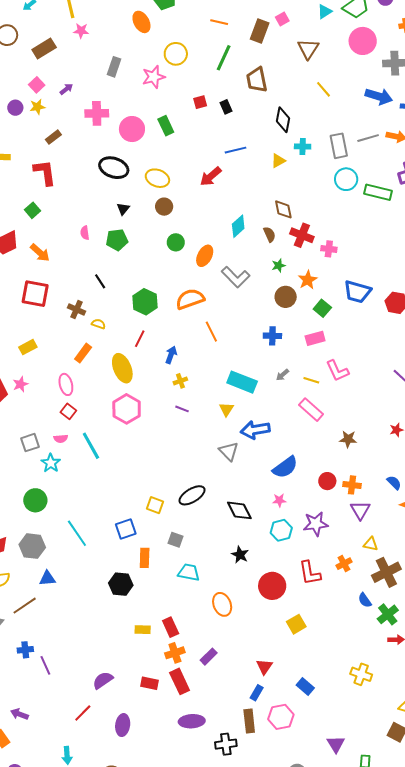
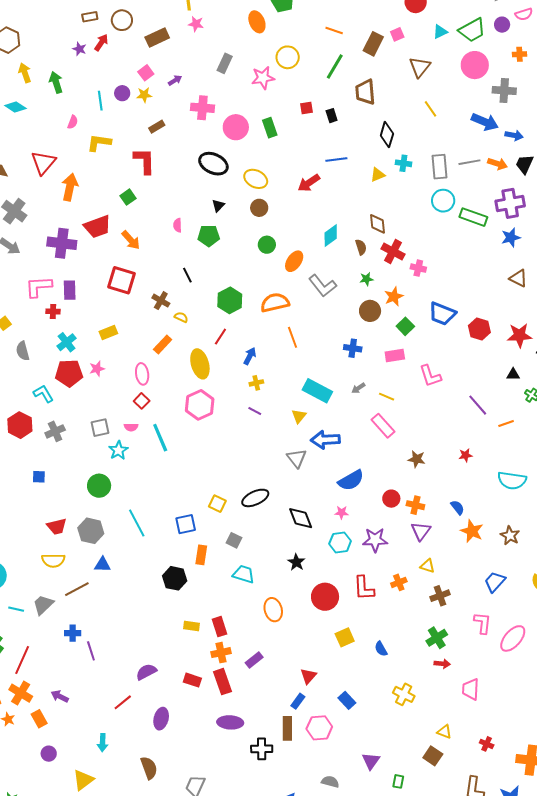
pink L-shape: (337, 371) -> (430, 376), moved
brown cross: (386, 572) -> (440, 596), size x0.7
blue semicircle: (365, 600) -> (381, 649), moved

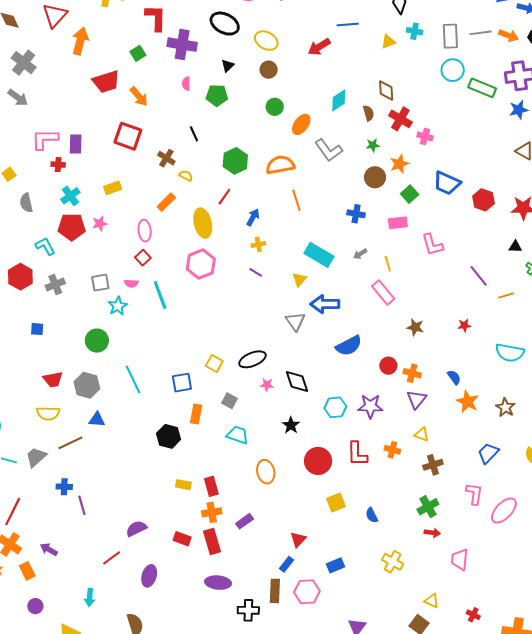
purple cross: (62, 243) -> (182, 45), moved
yellow line: (387, 397) -> (388, 264), turned 49
pink star: (342, 512) -> (267, 385), moved
orange cross: (399, 582) -> (392, 450), turned 35
blue rectangle: (347, 700) -> (335, 565), turned -72

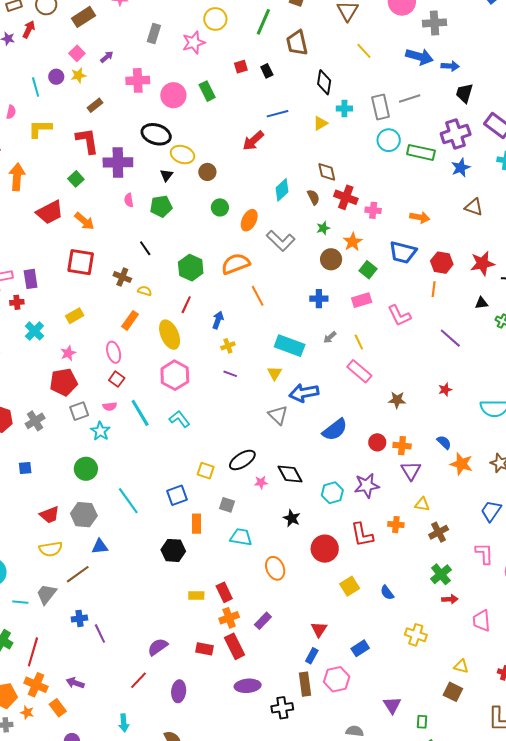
orange arrow: (508, 35) -> (420, 217), moved
yellow ellipse: (266, 41) -> (182, 155), moved
red pentagon: (72, 227) -> (64, 382), moved
cyan L-shape: (45, 246) -> (179, 419), moved
orange line: (506, 296) -> (434, 289), moved, turned -56

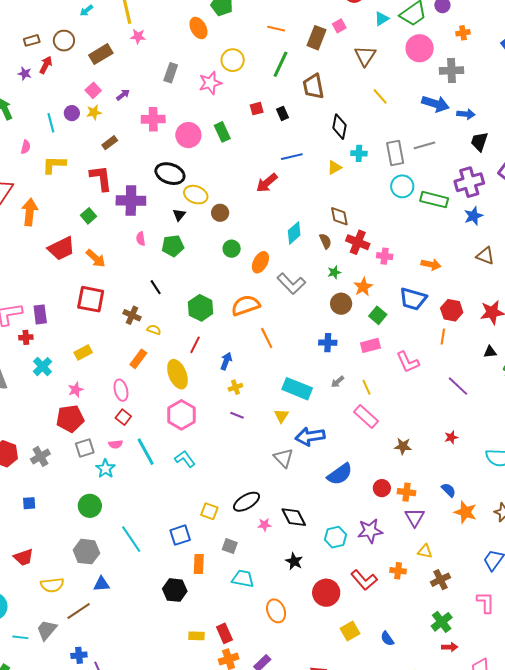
red trapezoid: (49, 515) -> (24, 557), moved
red L-shape: (362, 535) -> (364, 580), turned -32

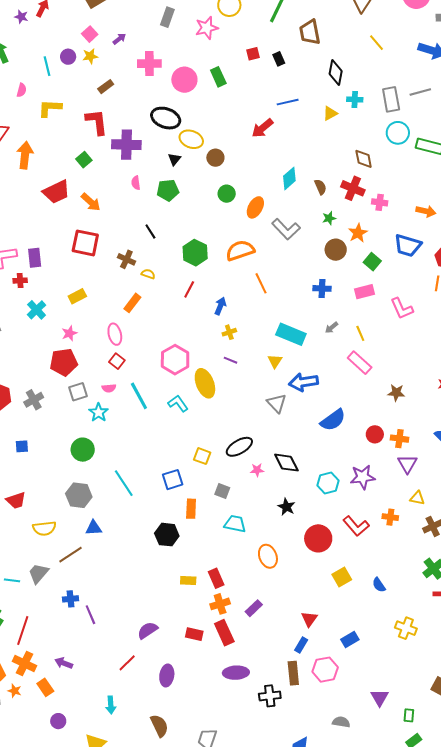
brown diamond: (339, 216) -> (364, 159), moved
yellow ellipse: (177, 374) -> (205, 383), moved

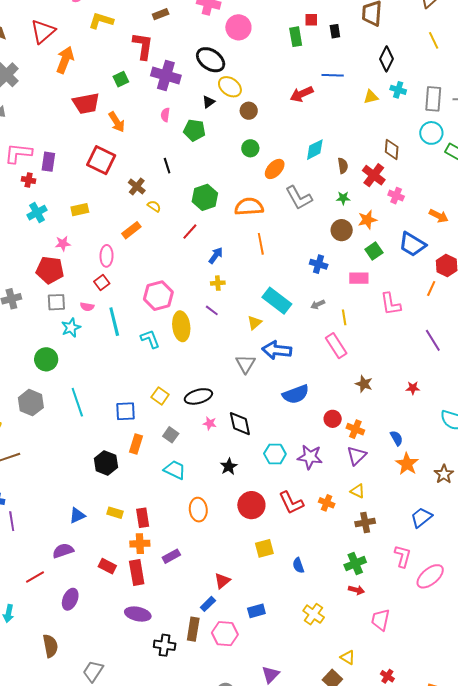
green rectangle: (218, 77) -> (296, 37), moved
blue triangle: (94, 528) -> (77, 515), moved, turned -36

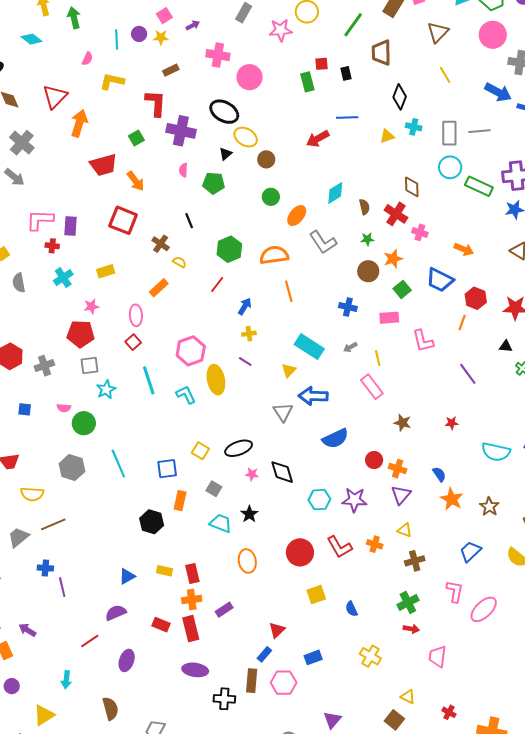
pink semicircle: (87, 307) -> (64, 408), moved
black star: (229, 466) -> (249, 514), moved

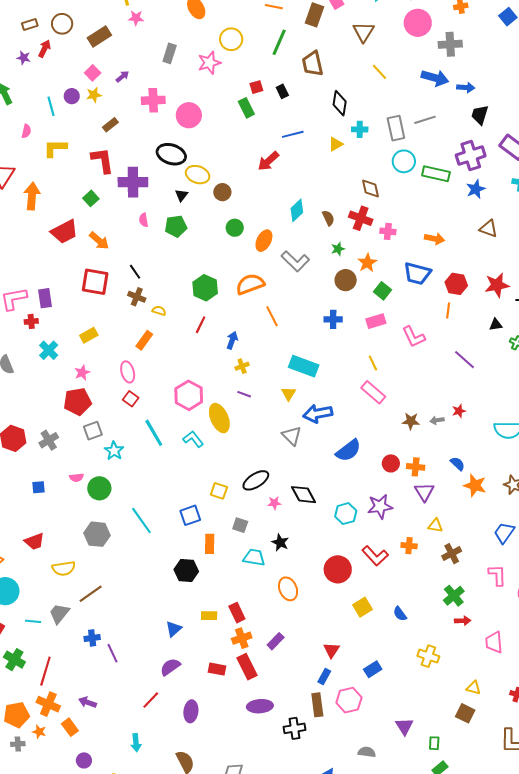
black line: (189, 221) -> (135, 272), moved
gray arrow: (350, 347) -> (437, 420), moved, turned 32

